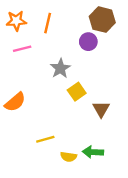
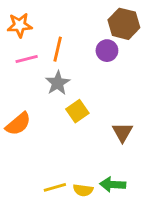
orange line: (48, 23) -> (58, 49), moved
gray star: (60, 68) -> (58, 83), moved
yellow square: (77, 92) -> (77, 111), moved
yellow line: (45, 139) -> (55, 187), moved

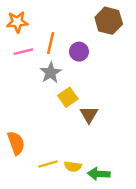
purple circle: (107, 51) -> (79, 52), moved
orange semicircle: (18, 124) -> (16, 143), moved, turned -70
brown triangle: (122, 132) -> (89, 115), moved
green arrow: (113, 184) -> (99, 174), moved

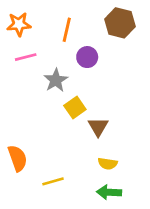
orange line: (51, 43) -> (67, 30), moved
yellow semicircle: (73, 166) -> (108, 164), moved

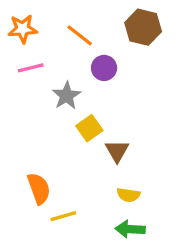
orange line: (67, 30) -> (80, 35), turned -65
orange semicircle: (18, 158) -> (39, 188), moved

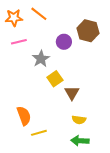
brown hexagon: (143, 27) -> (88, 31), moved
orange line: (80, 35) -> (39, 14), moved

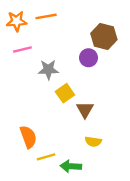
orange line: (39, 14) -> (46, 16), turned -48
purple circle: (64, 42) -> (89, 58), moved
gray star: (41, 59) -> (48, 70), turned 30
green arrow: (80, 141) -> (71, 166), moved

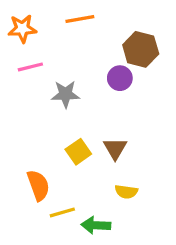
orange line: (46, 16) -> (80, 19), moved
yellow square: (65, 93) -> (78, 152), moved

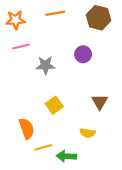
brown hexagon: (141, 49) -> (99, 18), moved
brown triangle: (115, 148) -> (100, 102), moved

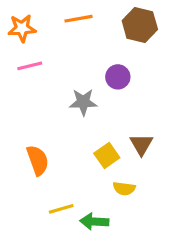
gray star: (45, 65) -> (83, 102), moved
yellow square: (54, 105) -> (107, 155), moved
orange semicircle: (27, 128) -> (38, 160), moved

